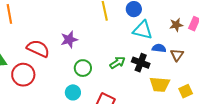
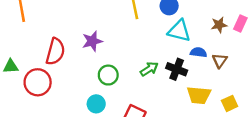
red semicircle: (38, 49) -> (55, 52), turned 80

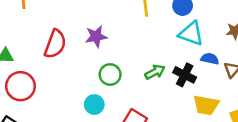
red circle: (38, 82) -> (20, 86), moved

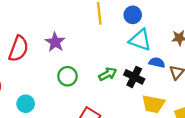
purple star: (96, 36) -> (55, 42), turned -30
cyan circle: (94, 105) -> (26, 104), moved

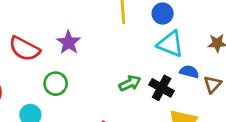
red semicircle: (19, 49) -> (24, 49), turned 95
green circle: (67, 76) -> (56, 84), moved

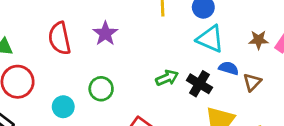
red semicircle: (24, 49) -> (60, 38), turned 48
green circle: (56, 84) -> (101, 89), moved

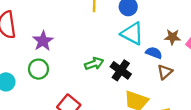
purple star: (105, 34) -> (43, 41), moved
blue semicircle: (229, 68) -> (154, 53), moved

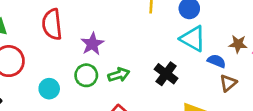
green arrow: (94, 64) -> (119, 75), moved
black cross: (121, 70) -> (166, 74), moved

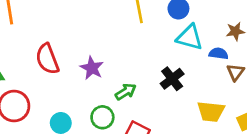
black cross: (166, 74) -> (172, 79), turned 30
green circle: (86, 75) -> (102, 117), moved

